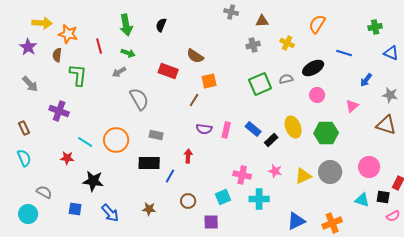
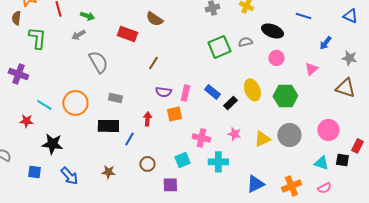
black ellipse: (313, 68) -> (272, 31), turned 50
orange square: (209, 81) -> (174, 114), moved
pink semicircle: (393, 216) -> (324, 188), moved

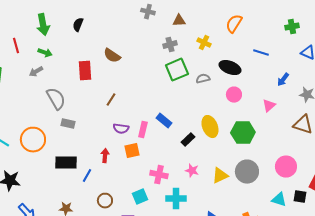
red rectangle: (127, 34) -> (85, 71), turned 66
green square: (219, 47) -> (177, 70), moved
blue rectangle: (212, 92) -> (164, 121), moved
gray rectangle: (115, 98) -> (68, 124), moved

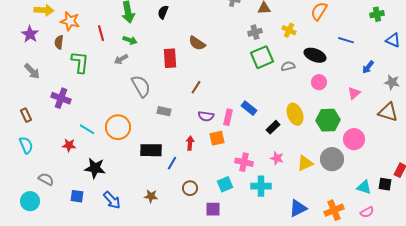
gray rectangle: (68, 124) -> (164, 111), moved
pink circle: (286, 167) -> (354, 139), moved

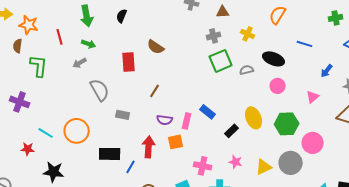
red arrow: (190, 143) -> (149, 147), size x1.5

